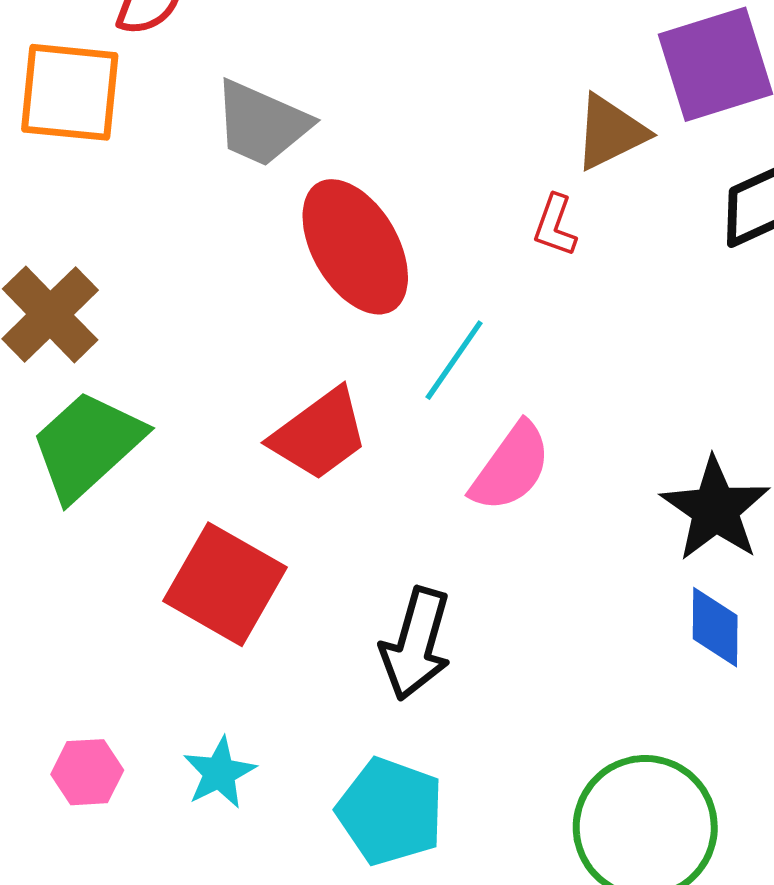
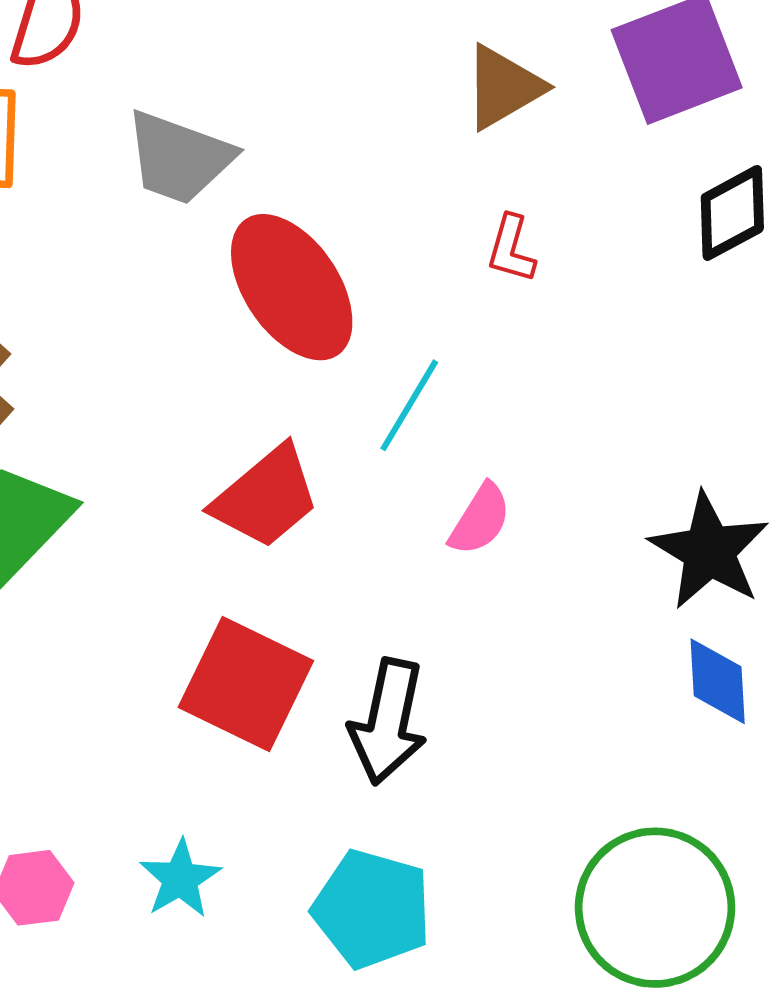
brown triangle: (610, 132) -> (503, 87), moved
pink semicircle: (511, 467) -> (480, 519), size x0.7
red square: (225, 584) -> (246, 684), moved

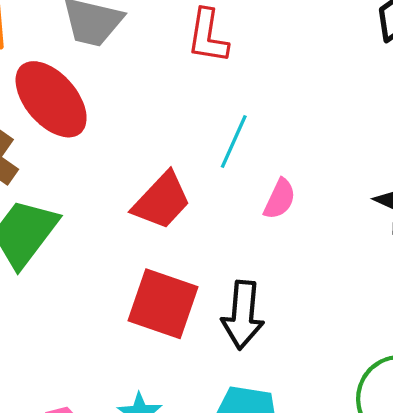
red L-shape: (511, 249) -> (208, 36), moved, size x1.5
red ellipse: (292, 287) -> (51, 99), moved

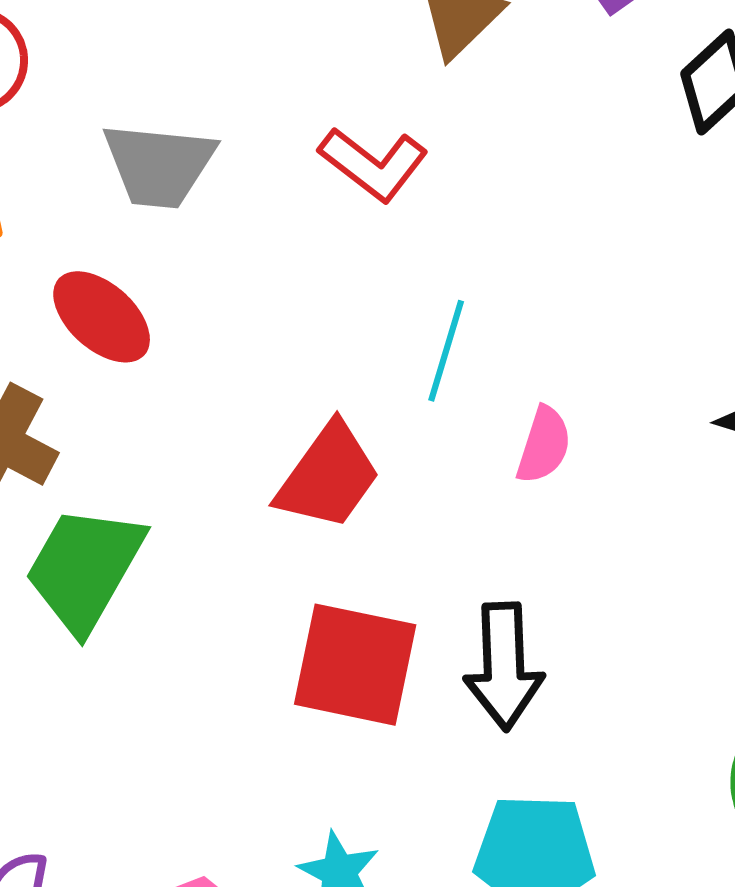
red L-shape: (208, 36) -> (373, 164), turned -54
red ellipse: (51, 99) -> (102, 317), size x0.7

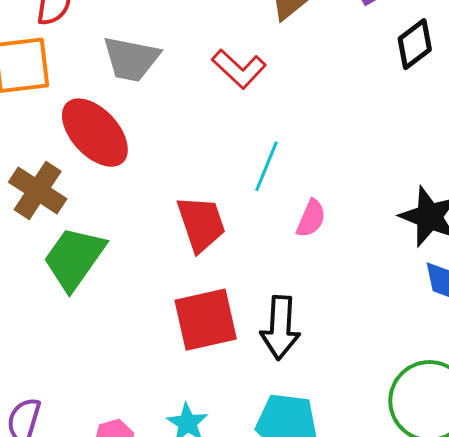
red ellipse: (102, 317) -> (95, 133), size x1.4
red trapezoid: (328, 476) -> (201, 224), turned -60
red square: (355, 665) -> (206, 320), turned -30

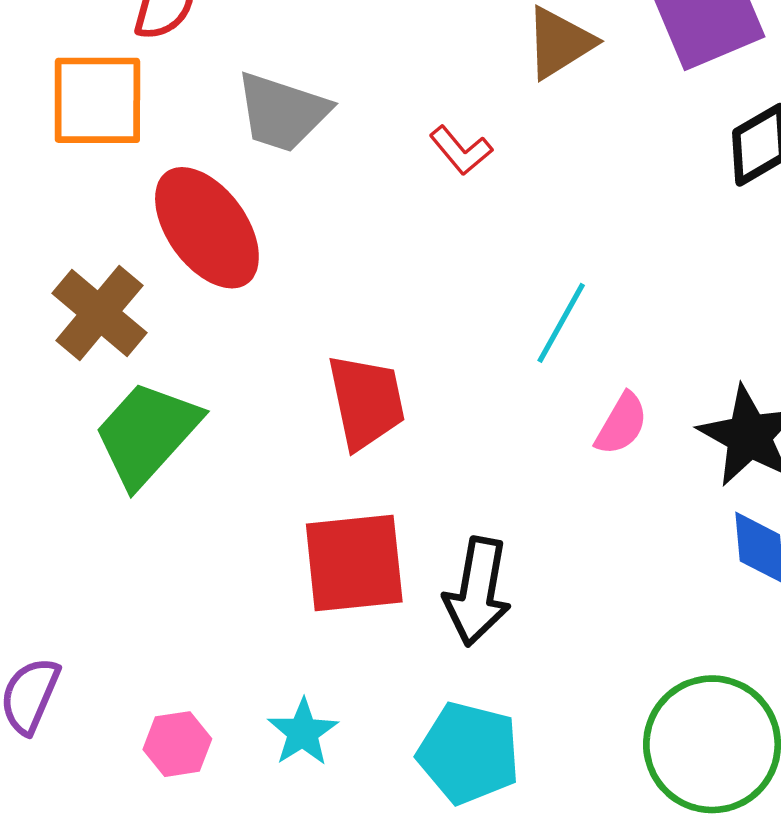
red L-shape: (239, 69) -> (461, 150), size x0.7
cyan line: (267, 166) -> (561, 323), moved
pink semicircle: (311, 218) -> (621, 424), moved

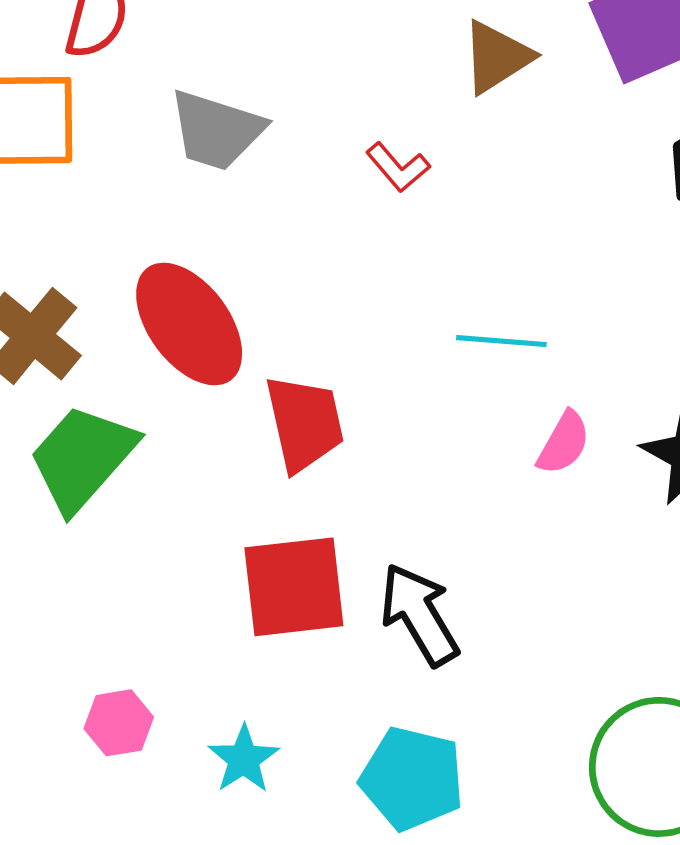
red ellipse: (207, 228) -> (189, 324), moved
cyan line: (561, 323) -> (501, 341), turned 66
black arrow: (477, 592) -> (419, 615), turned 140
pink hexagon: (177, 744) -> (119, 723), moved

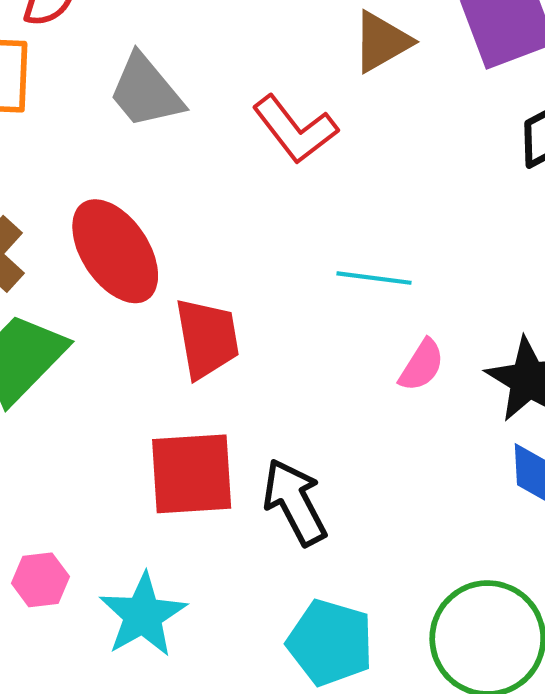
gray trapezoid: (216, 130) -> (146, 91), turned 30
red L-shape: (398, 167) -> (295, 129), size x1.6
cyan star: (244, 759) -> (143, 615), size x1.5
cyan pentagon: (412, 778) -> (330, 642), moved

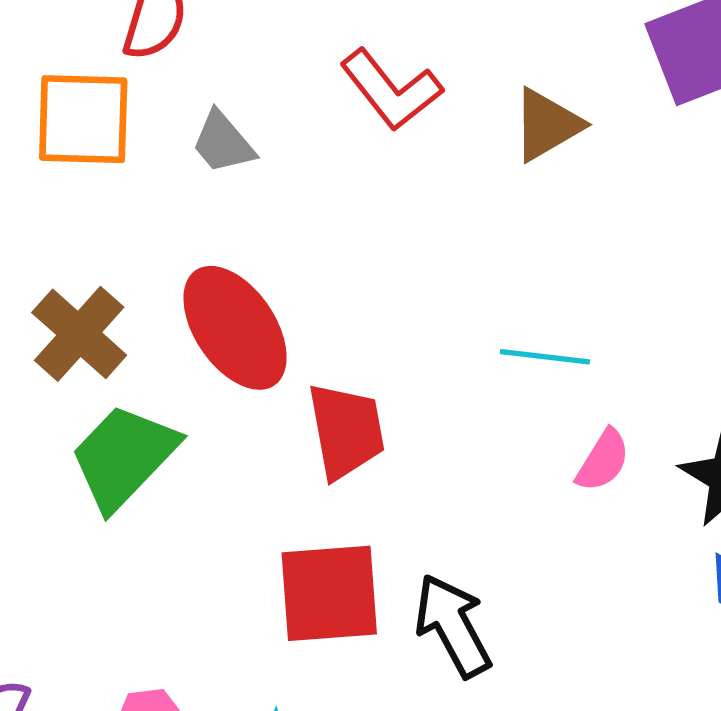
brown triangle: (382, 42) -> (547, 125), moved
gray trapezoid: (146, 91) -> (223, 143), moved, size x0.7
red L-shape: (295, 129) -> (391, 90), moved

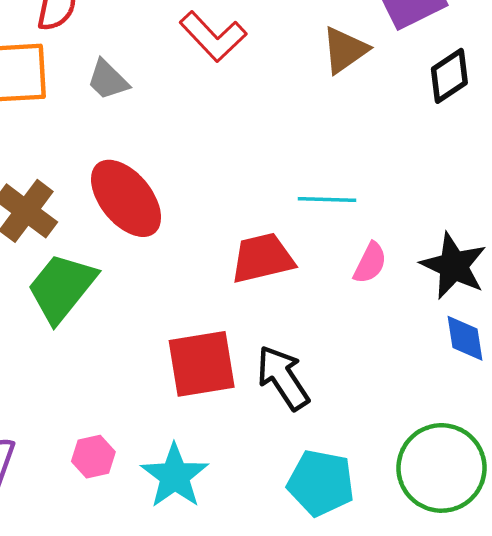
brown triangle: (547, 125) -> (345, 50), moved
red trapezoid: (346, 431) -> (262, 258), moved, turned -88

